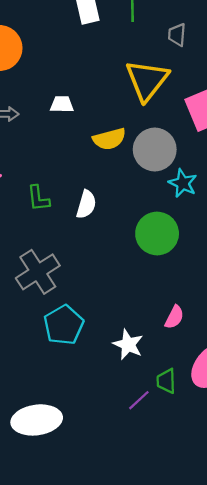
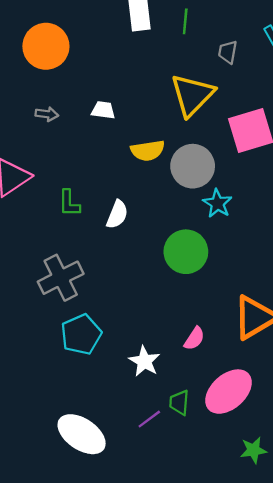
white ellipse: (37, 420) -> (82, 434), moved, turned 36

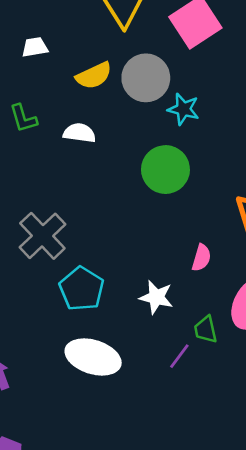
green L-shape: (69, 203) -> (23, 118), moved
white semicircle: (117, 214) -> (79, 133), moved, turned -88
white ellipse: (82, 434) -> (93, 357), moved

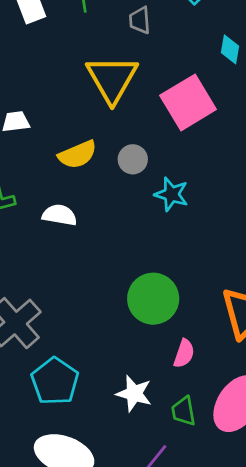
gray circle: (146, 78) -> (133, 159), size x0.6
green circle: (165, 170) -> (153, 299), moved
green trapezoid: (206, 329) -> (184, 411), moved

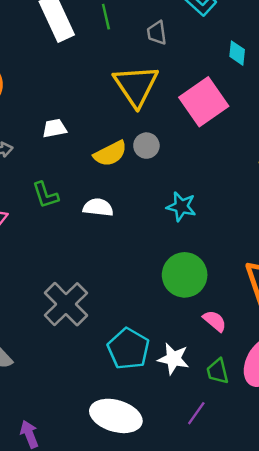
gray circle: (133, 159) -> (146, 146), moved
cyan star: (171, 194) -> (181, 207), moved
pink semicircle: (184, 354) -> (215, 321), turned -65
cyan pentagon: (55, 381) -> (128, 349), moved

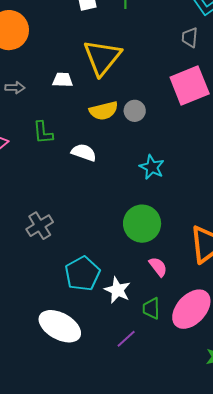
gray trapezoid: (157, 33) -> (190, 37), moved
yellow triangle: (136, 86) -> (102, 57), moved
gray cross: (66, 304) -> (40, 226), size x0.7

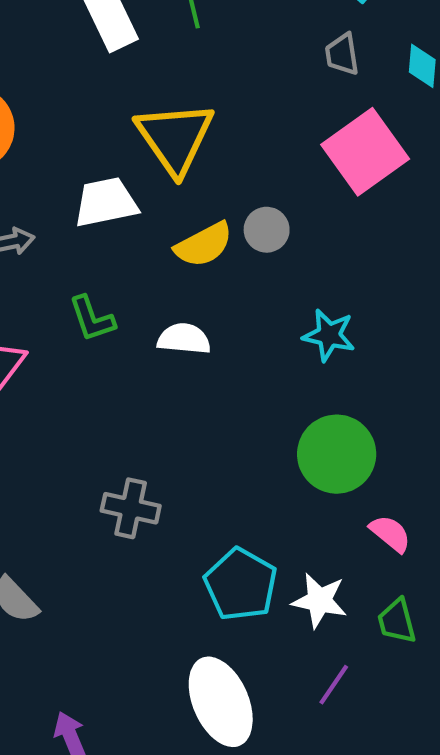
white trapezoid: (63, 80) -> (106, 202), size x1.5
gray cross: (40, 226) -> (131, 508), turned -32
white ellipse: (60, 326) -> (221, 702), turned 51
purple line: (126, 339) -> (334, 685), moved

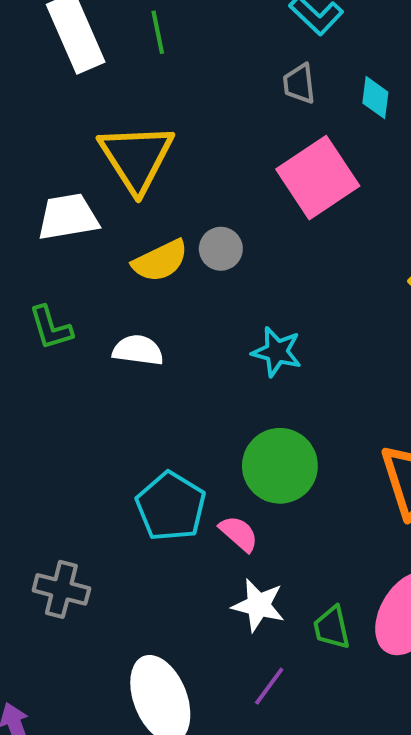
gray cross: (131, 508) -> (61, 589), moved
pink semicircle: (390, 534) -> (239, 534), moved
cyan pentagon: (241, 584) -> (171, 506), moved

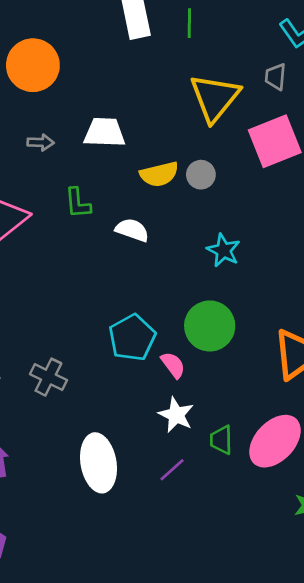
yellow triangle: (136, 158) -> (215, 98), moved

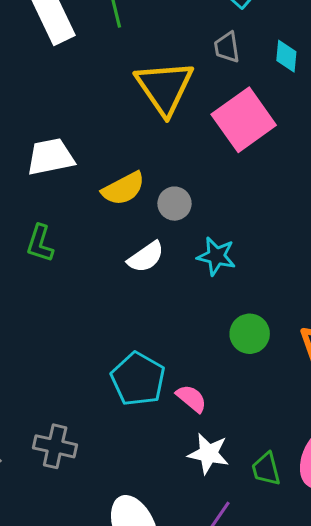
gray circle: (201, 175) -> (174, 204), moved
green L-shape: (78, 203) -> (40, 243), turned 36
white semicircle: (132, 230) -> (146, 257), moved, turned 140
green circle: (210, 326) -> (250, 334), moved, size x0.7

